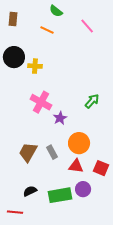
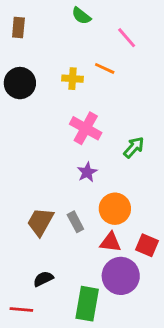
orange line: (47, 30) -> (105, 68), moved
yellow cross: (35, 66) -> (73, 79), moved
pink cross: (41, 102) -> (86, 128), moved
purple circle: (83, 189) -> (121, 276), size x1.6
green rectangle: (60, 195) -> (87, 304), moved, turned -70

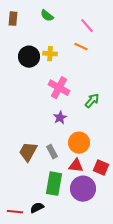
green semicircle: (81, 16) -> (47, 16), moved
orange line: (105, 68) -> (81, 47), moved
black circle: (20, 83) -> (29, 57), moved
black semicircle: (43, 279) -> (37, 208), moved
green rectangle: (87, 304) -> (54, 184), moved

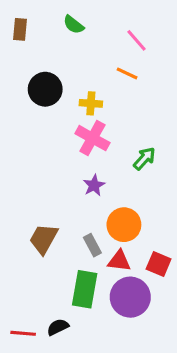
yellow cross: (50, 54) -> (91, 103), moved
gray rectangle: (52, 152) -> (92, 245), moved

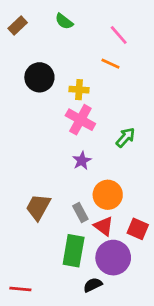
brown rectangle: (20, 29) -> (18, 25), turned 42
red triangle: (119, 261) -> (104, 226), turned 30
black semicircle: (58, 327) -> (93, 285), moved

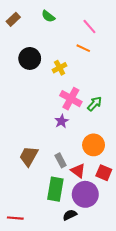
yellow cross: (79, 90) -> (60, 68), turned -32
pink cross: (80, 120) -> (71, 99), moved
orange circle: (108, 195) -> (94, 145), moved

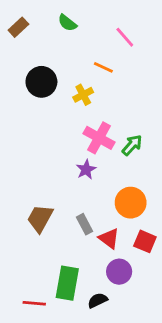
orange line: (83, 48) -> (103, 67), moved
green rectangle: (55, 189) -> (67, 283), moved
purple circle: (85, 194) -> (119, 272), size x0.7
red line: (15, 218) -> (34, 303), moved

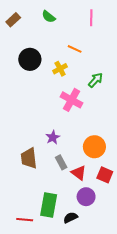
pink line: (125, 37) -> (91, 18), moved, turned 42
green arrow: (132, 145) -> (95, 80), moved
purple star: (86, 170) -> (53, 137), moved
brown trapezoid: (40, 218) -> (29, 158), turned -35

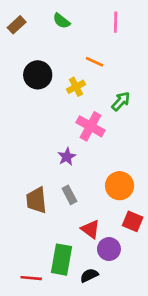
purple star: (53, 137) -> (67, 157), moved
gray rectangle: (61, 162) -> (69, 195), moved
red triangle: (79, 173) -> (90, 229), moved

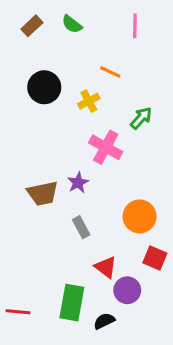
brown rectangle: (17, 25) -> (32, 26), moved
brown trapezoid: (36, 200) -> (43, 193), moved, turned -96
red line: (31, 278) -> (18, 312), moved

